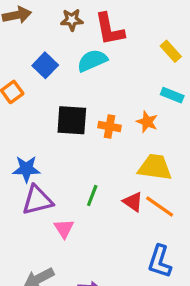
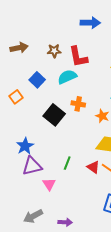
black square: (72, 120) -> (54, 115), turned 35
orange cross: (109, 126) -> (78, 104), moved
blue star: (26, 169) -> (25, 146), turned -30

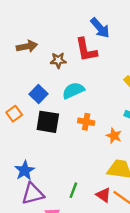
blue arrow: (90, 23) -> (100, 28), turned 48
brown arrow: (19, 48) -> (27, 46), moved
red L-shape: (78, 57) -> (86, 50), moved
black square: (54, 115) -> (48, 122), moved, turned -30

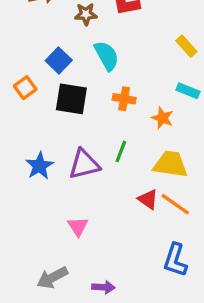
cyan semicircle: (73, 90) -> (107, 56), turned 85
green line: (73, 190) -> (121, 151), moved
purple triangle: (33, 194) -> (84, 164), moved

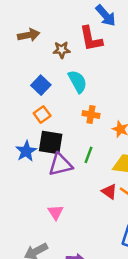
orange square: (25, 88) -> (42, 114), moved
black square: (71, 99) -> (51, 143), moved
blue star: (40, 166) -> (26, 151), moved

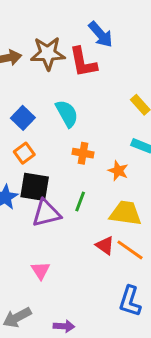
brown star: (62, 50) -> (48, 53), moved, size x1.6

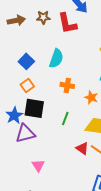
brown star: (48, 53) -> (43, 17), size x0.6
cyan semicircle: (67, 114) -> (56, 58), turned 48
purple triangle: (46, 213) -> (25, 133), moved

